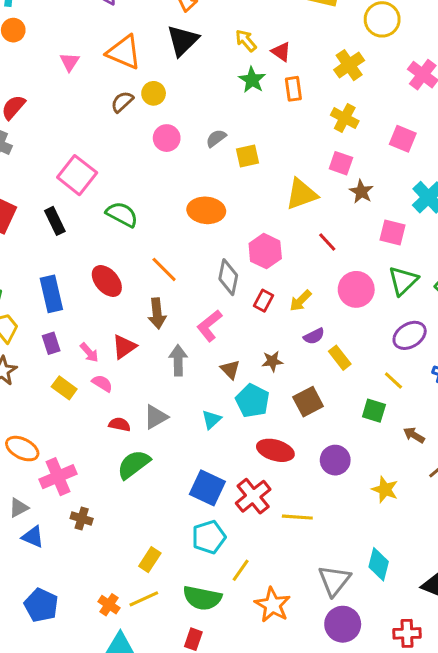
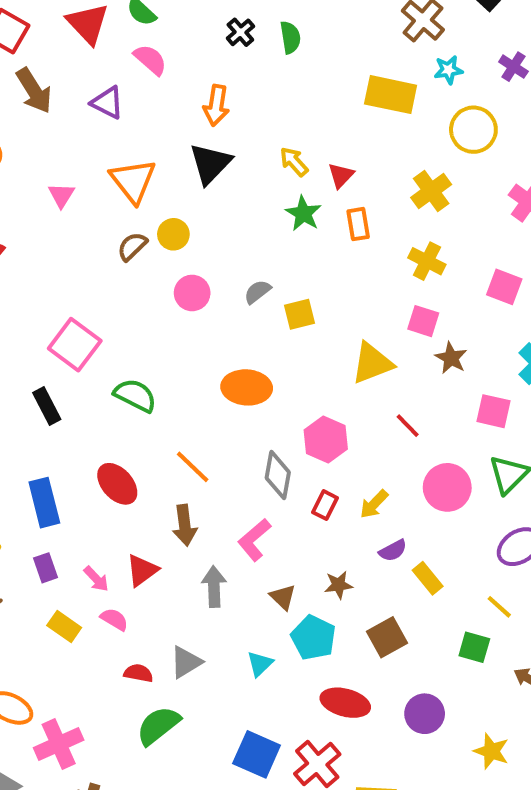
orange triangle: (124, 52) -> (133, 181), turned 30
red triangle: (281, 52) -> (341, 175), turned 40

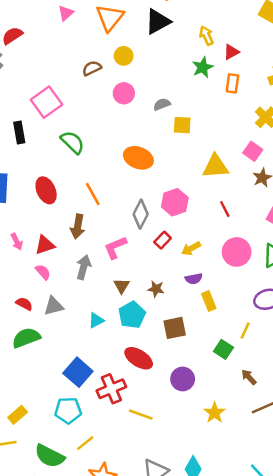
brown semicircle: (132, 246) -> (92, 68), moved
yellow line: (499, 607) -> (245, 330), turned 56
pink semicircle: (114, 619) -> (43, 272), moved

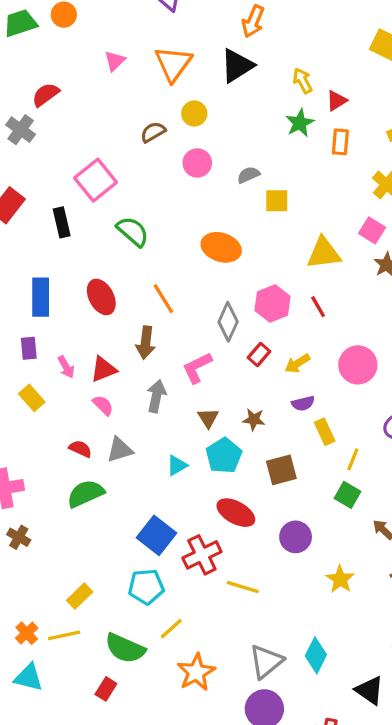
red line: (225, 209) -> (318, 307), moved
yellow line: (245, 330) -> (353, 459), moved

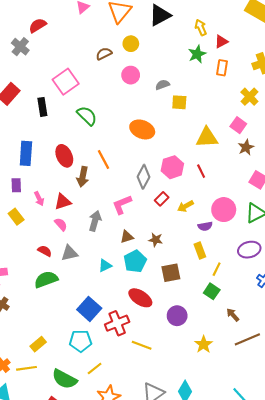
brown arrow: (146, 343) -> (83, 177), moved
purple semicircle: (303, 403) -> (205, 226), moved
brown triangle: (208, 418) -> (127, 237), turned 40

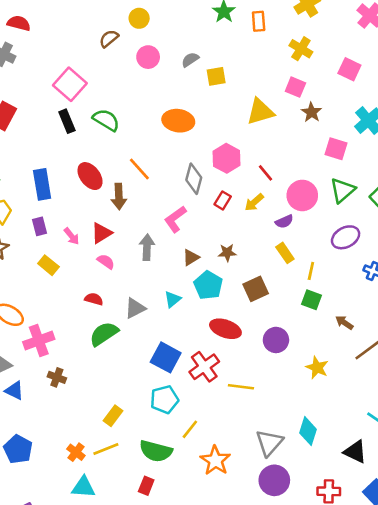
red semicircle: (38, 25) -> (19, 23), turned 60
black rectangle: (42, 107) -> (67, 121), moved
red line: (201, 171) -> (265, 173), moved
gray triangle: (69, 253) -> (135, 308), moved

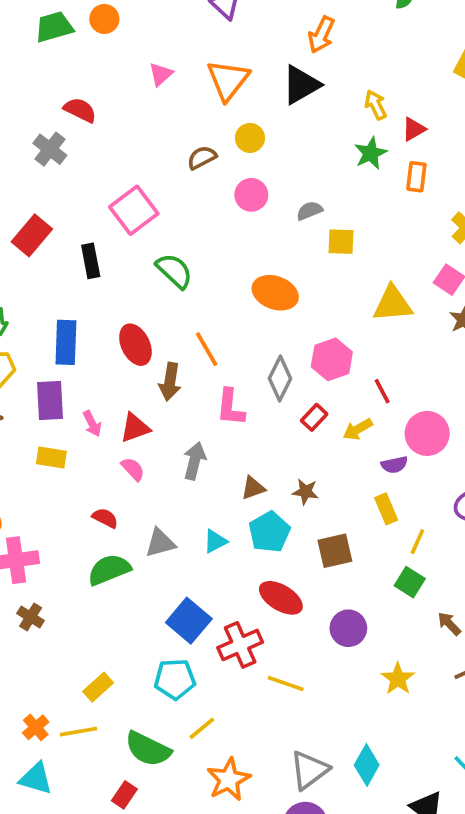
black rectangle: (67, 121) -> (91, 261), moved
pink L-shape: (175, 219) -> (231, 407), moved, turned -60
purple rectangle: (39, 226) -> (50, 401), size x1.5
yellow rectangle: (48, 265) -> (51, 457), turned -42

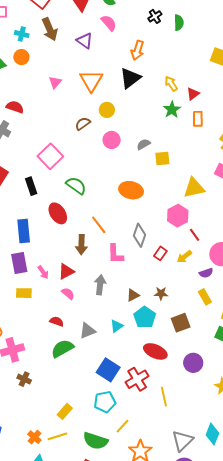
red ellipse: (135, 345) -> (58, 213), moved
pink hexagon: (332, 359) -> (178, 216), moved
yellow line: (286, 684) -> (164, 397), turned 66

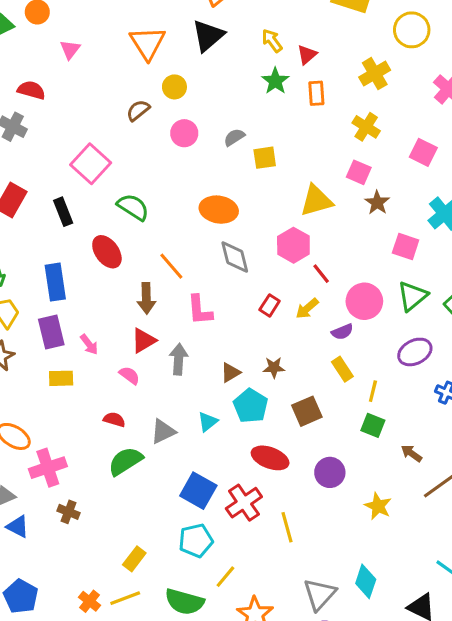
pink triangle: (55, 82) -> (70, 49), moved
gray diamond: (140, 235) -> (235, 257), moved, turned -30
red triangle: (66, 271) -> (143, 340), moved

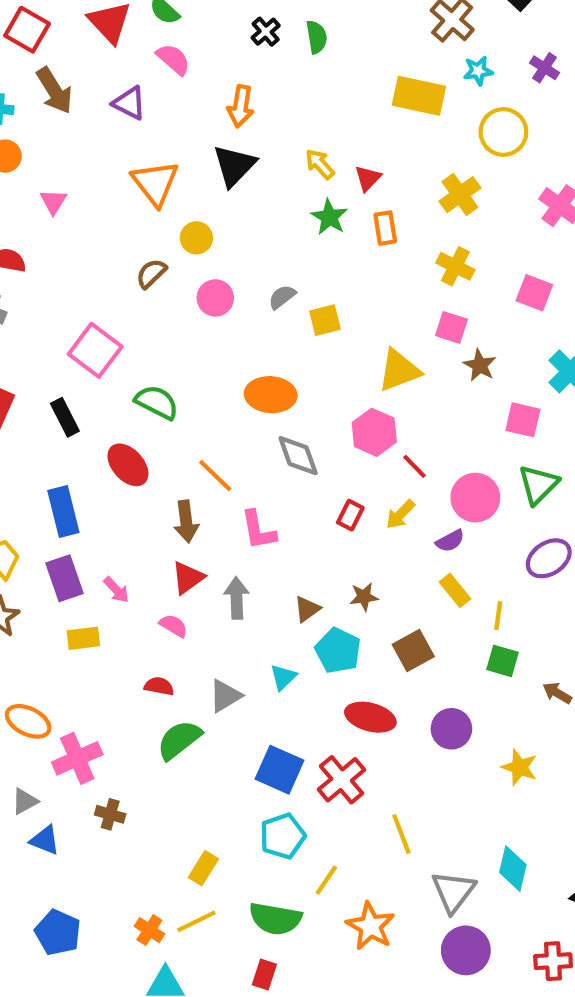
yellow line: (287, 527) -> (401, 834), moved

